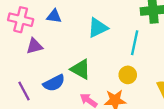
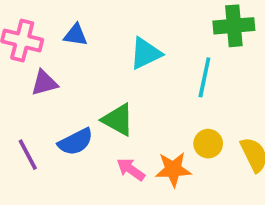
yellow circle: (128, 75) -> (208, 144), moved

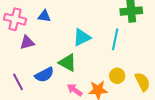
cyan triangle: (146, 53) -> (82, 37), moved

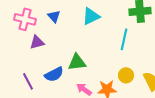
blue triangle: (44, 16) -> (54, 16), turned 40
cyan triangle: (82, 37) -> (91, 16), moved
green triangle: (68, 63) -> (77, 62), turned -36

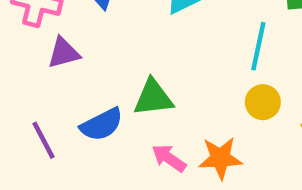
yellow circle: (126, 75) -> (263, 102), moved

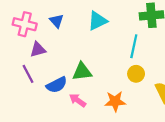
purple line: (44, 140) -> (28, 74), moved
pink arrow: (169, 158) -> (78, 100), moved

